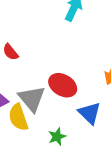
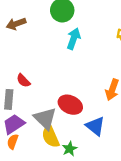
yellow semicircle: (18, 117) -> (51, 136), moved

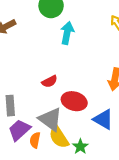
red semicircle: (23, 81) -> (50, 81), moved, turned -64
orange semicircle: (13, 142) -> (35, 140), moved

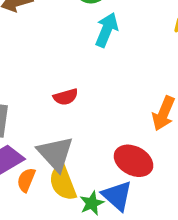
red ellipse: (74, 101) -> (134, 161), moved
blue triangle: (103, 119) -> (117, 196), moved

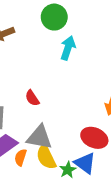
red semicircle: (66, 97) -> (32, 98), moved, turned 77
gray triangle: (56, 154) -> (39, 137), turned -32

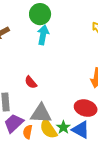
cyan arrow: (68, 48) -> (43, 35), moved
green star: (68, 170) -> (63, 127), moved

